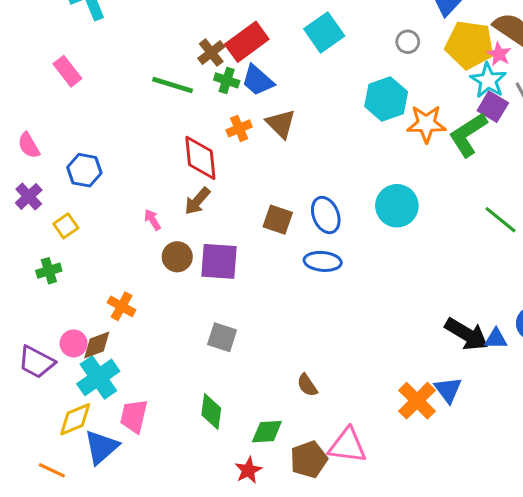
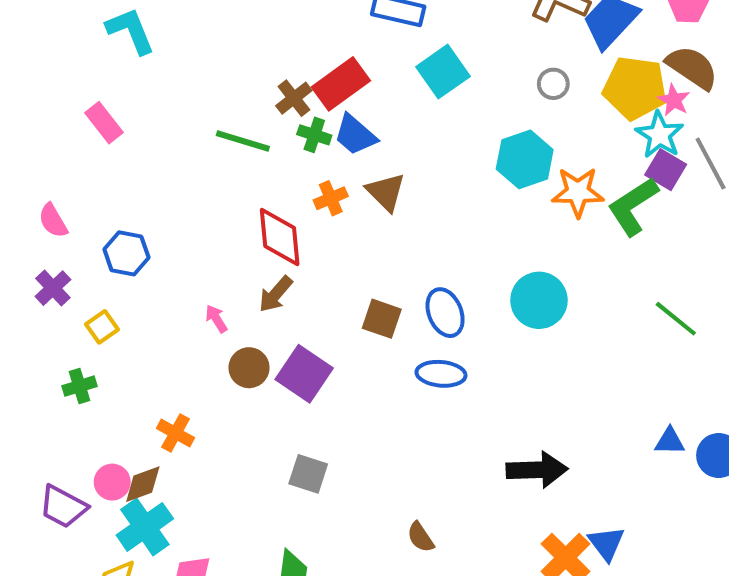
purple square: (219, 261) -> (304, 374), turned 30
black arrow: (467, 334) -> (537, 470), moved, turned -33
blue triangle: (496, 339) -> (670, 441), moved

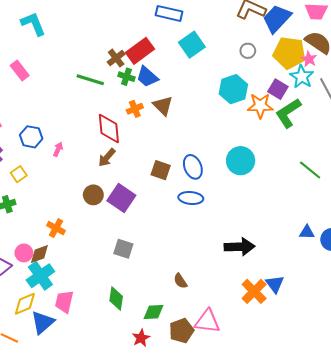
purple square: (666, 170) -> (278, 89), moved
pink arrow: (216, 319) -> (58, 149), moved, turned 56

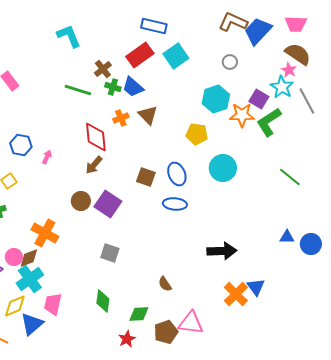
cyan L-shape: (33, 24) -> (69, 36), moved
red rectangle: (140, 51) -> (140, 55), moved
yellow pentagon: (289, 53) -> (197, 134), moved, size x0.7
orange cross: (56, 228) -> (45, 233), size x1.5

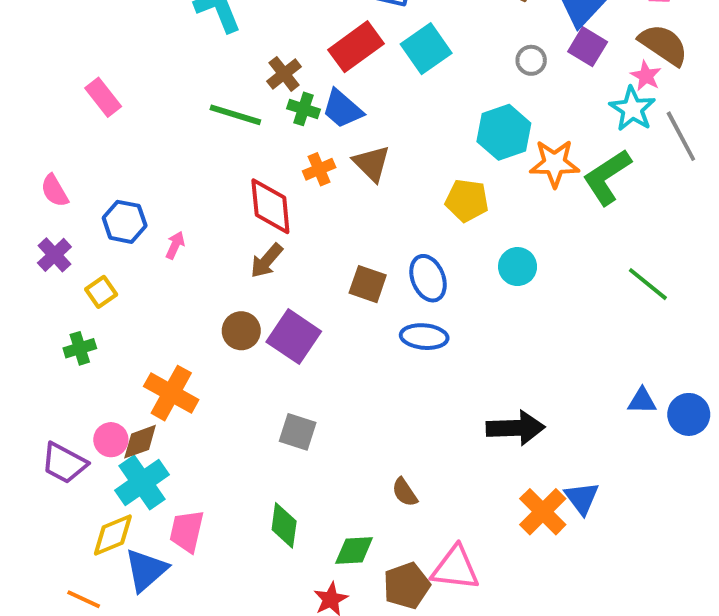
purple square: (259, 99) -> (588, 47), moved
cyan circle: (223, 168) -> (518, 267), size x0.7

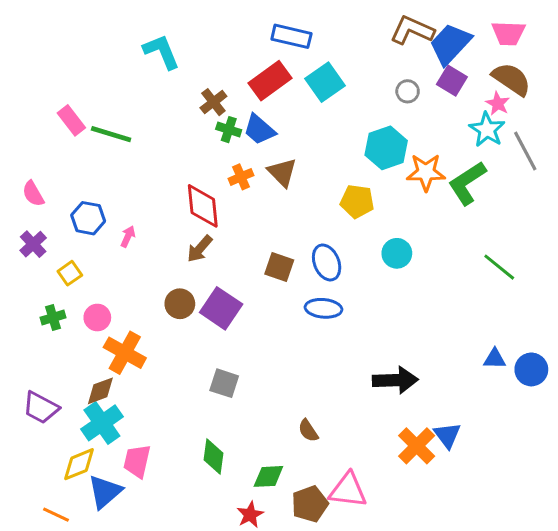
green line: (235, 115) -> (111, 134), moved
pink circle: (111, 440) -> (97, 318), moved

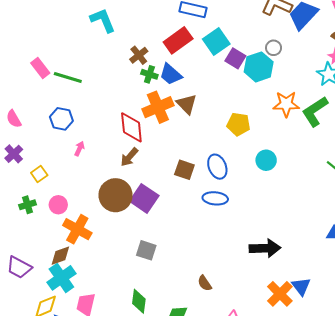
purple square: (452, 81) -> (235, 58), moved
cyan hexagon: (386, 148) -> (259, 67), moved
orange cross: (241, 177) -> (158, 107), size x1.8
blue hexagon: (88, 218) -> (61, 119), moved
brown circle: (180, 304) -> (116, 195), size x1.6

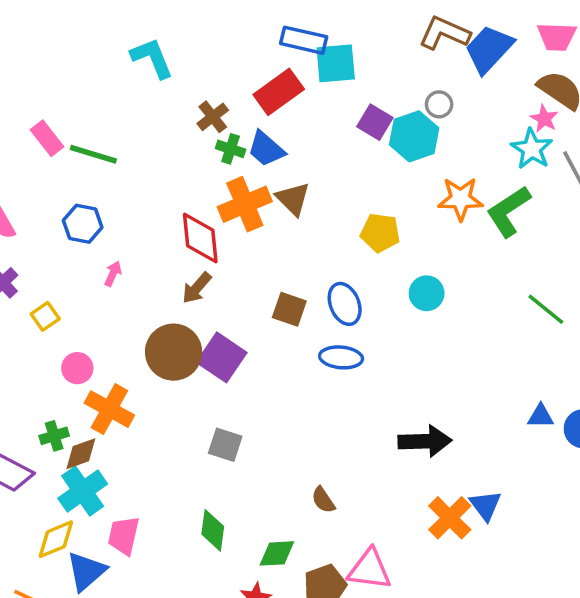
cyan square: (216, 41) -> (336, 63), moved, turned 30
green cross: (28, 205) -> (54, 436), moved

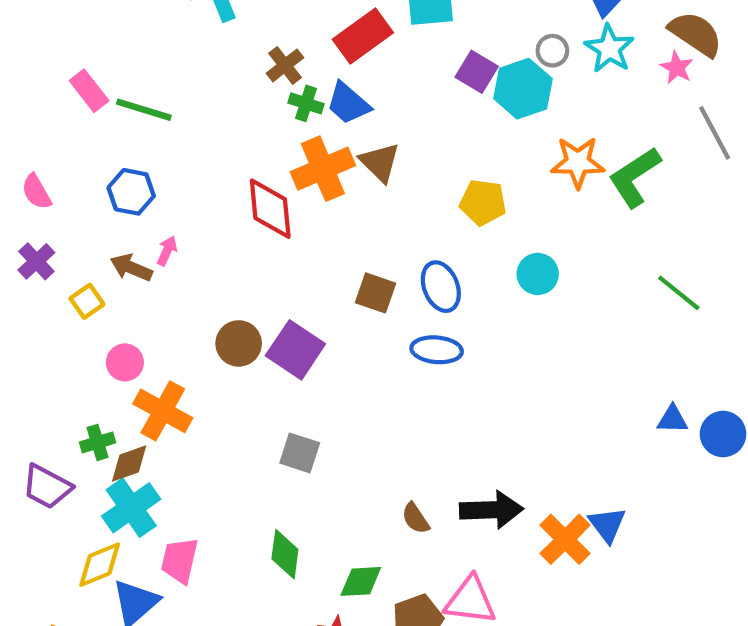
cyan star: (532, 149) -> (609, 49), moved
brown arrow: (197, 288) -> (131, 268), moved, turned 72
brown circle: (174, 352) -> (239, 343), size x0.7
black arrow: (425, 441) -> (491, 510), moved

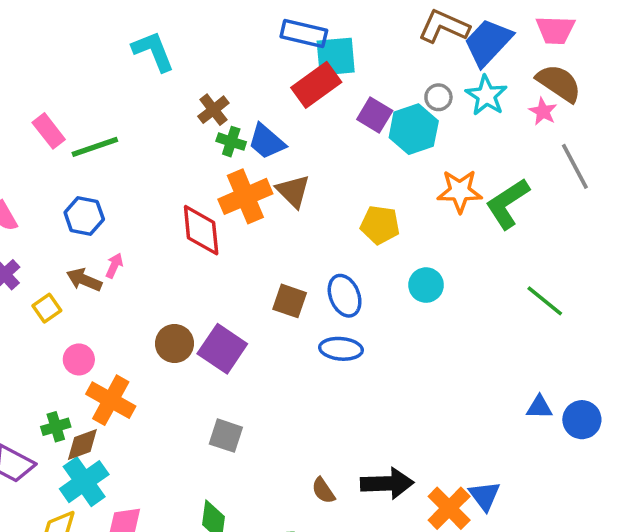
red rectangle: (363, 36) -> (316, 85), moved
green line: (144, 110) -> (95, 147), turned -36

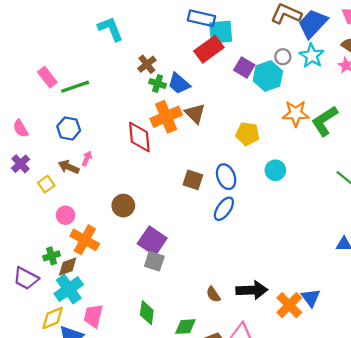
purple square: (222, 349) -> (152, 241), moved
blue ellipse: (341, 349) -> (224, 209), turned -60

